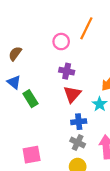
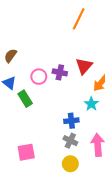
orange line: (86, 28) -> (79, 19), moved
pink circle: (61, 42) -> (39, 77), moved
red triangle: (72, 94) -> (84, 66), moved

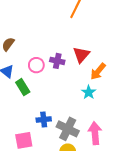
blue cross: (71, 121) -> (44, 120), moved
gray cross: (70, 141) -> (68, 129), size x1.5

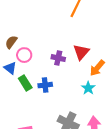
pink circle: (36, 65) -> (24, 55), moved
blue cross: (44, 120) -> (45, 85), moved

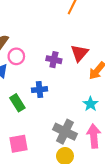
green rectangle: (25, 83) -> (17, 103), moved
cyan star: (88, 88) -> (90, 104), moved

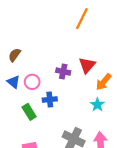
pink circle: (16, 56) -> (32, 82), moved
cyan star: (90, 104) -> (97, 105), moved

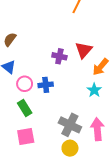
pink circle: (32, 82) -> (25, 84), moved
green rectangle: (29, 112) -> (25, 108), moved

